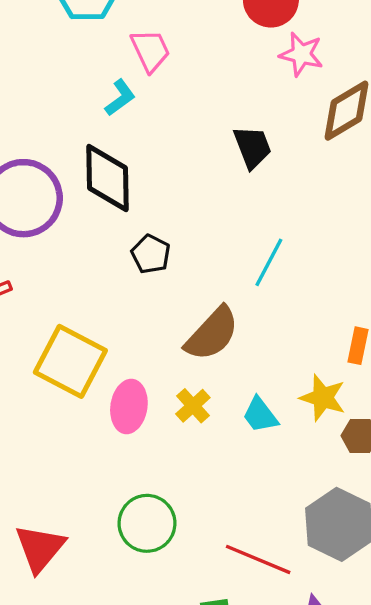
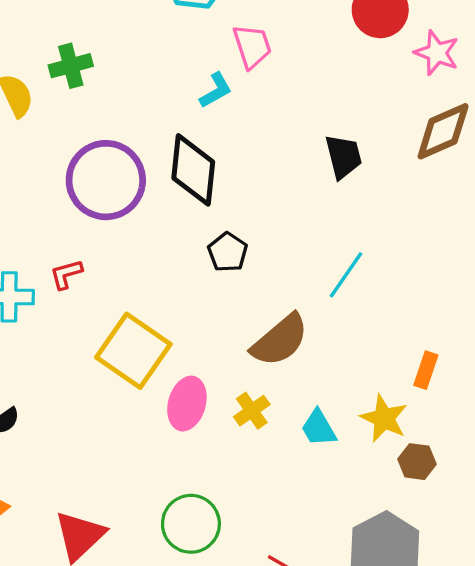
pink star: (301, 54) -> (437, 53), moved

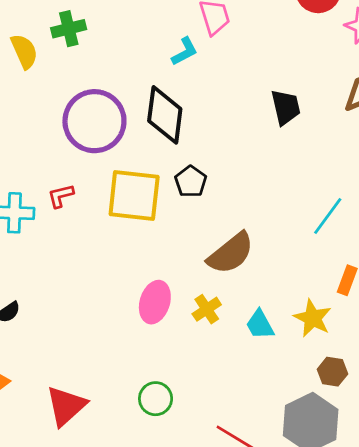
cyan line: (346, 275) -> (328, 216), moved
yellow square: (133, 351) -> (134, 195), moved, turned -30
brown hexagon: (417, 462) -> (332, 372), moved
green circle: (191, 524) -> (156, 399), size x0.7

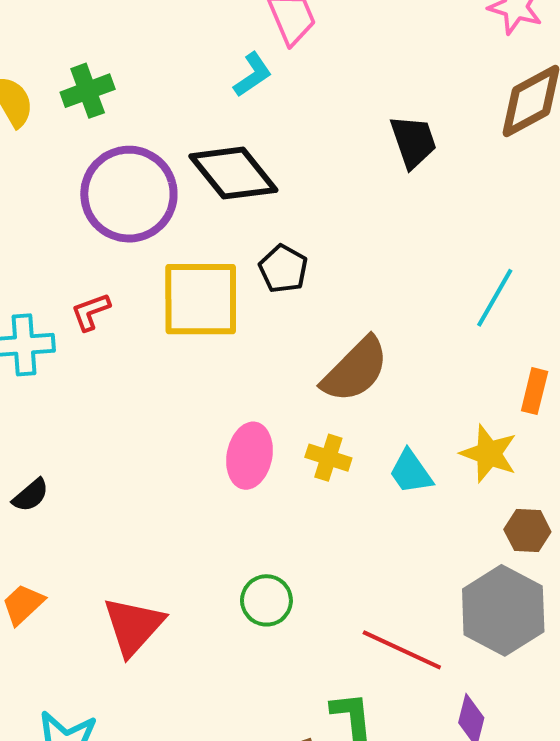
green cross: (69, 29) -> (88, 91), moved
black diamond: (165, 115) -> (233, 173), turned -40
yellow cross: (207, 309) -> (328, 458), turned -32

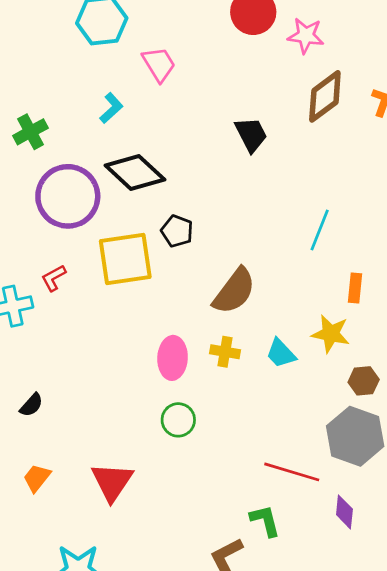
cyan L-shape: (253, 75) -> (111, 108), moved
green circle: (266, 600) -> (178, 420), moved

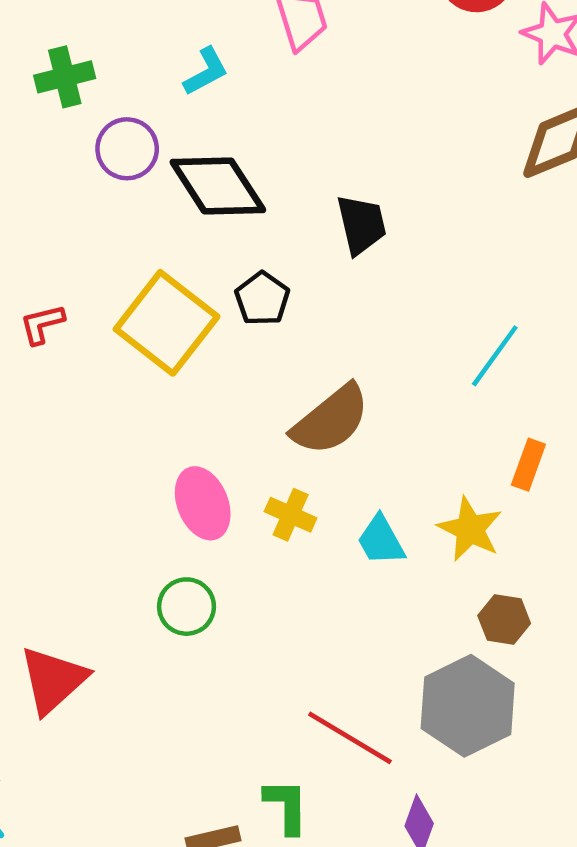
black trapezoid: (251, 135) -> (361, 225), moved
purple circle: (68, 196) -> (127, 149), moved, size x0.6
yellow square: (125, 259) -> (167, 323), turned 32
pink ellipse: (173, 358) -> (203, 503), turned -39

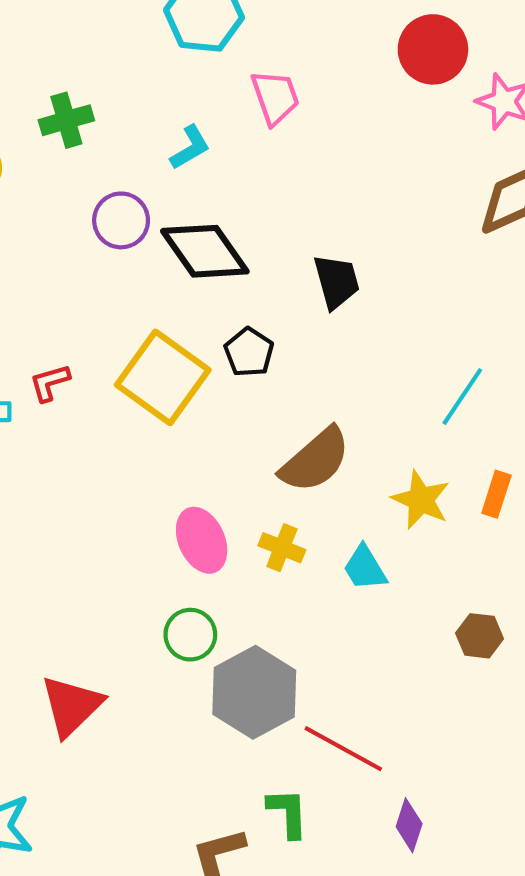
green cross: (65, 77) -> (66, 120), moved
yellow star: (470, 529) -> (421, 500), moved
gray hexagon: (468, 706) -> (254, 692), moved

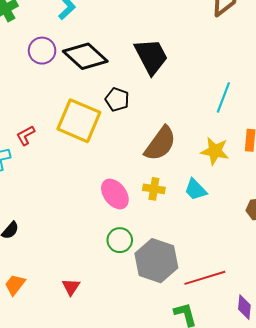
black trapezoid: (337, 282) -> (151, 56), size x1.4
red triangle: (72, 706) -> (71, 287), size x0.6
red line: (343, 749) -> (205, 278), turned -33

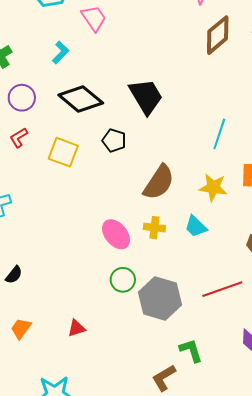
purple circle: (42, 51) -> (22, 98), moved
yellow square: (79, 121) -> (63, 152), moved, size x0.7
red L-shape: (26, 135) -> (19, 138), moved
red line: (205, 278) -> (222, 289), moved
red triangle: (71, 287) -> (76, 328), turned 42

